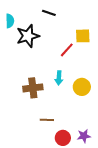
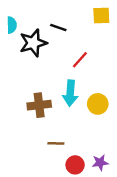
black line: (49, 13) -> (58, 27), moved
yellow square: (83, 36) -> (101, 15), moved
cyan arrow: (59, 78) -> (70, 93), size x1.5

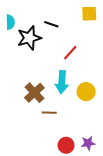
brown cross: (39, 105) -> (34, 93), turned -36
brown line: (56, 143) -> (49, 113), moved

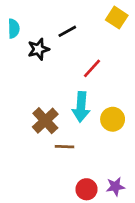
yellow square: (89, 14) -> (117, 18), turned 35
black line: (51, 24) -> (67, 31), turned -48
black star: (29, 38) -> (38, 49), size x0.7

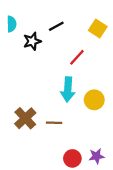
yellow square: (117, 18) -> (98, 29), moved
brown cross: (45, 121) -> (25, 118), moved

